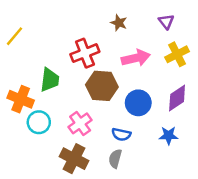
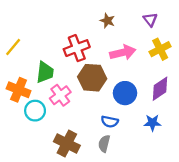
yellow line: (15, 36) -> (13, 47), moved
pink cross: (80, 123) -> (60, 95), moved

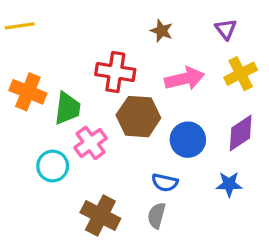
yellow line: (13, 47) -> (20, 26), moved, turned 42
red cross: (77, 48) -> (115, 72), turned 30
orange cross: (19, 90) -> (28, 92), moved

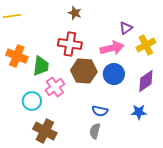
purple triangle: (226, 29) -> (126, 28), moved, turned 32
brown star: (161, 31) -> (75, 13), moved
blue circle: (188, 140) -> (114, 74), moved
brown cross: (100, 215) -> (45, 131), moved

